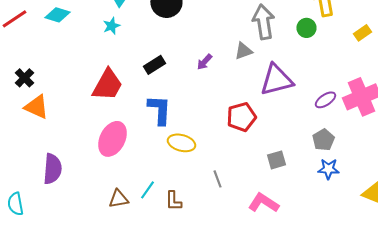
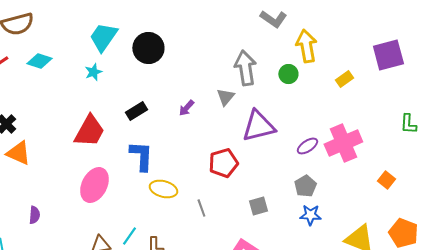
gray triangle: (243, 51) -> (225, 97), turned -30
purple semicircle: (52, 169) -> (34, 215), size x0.6
gray line: (217, 179) -> (201, 208), moved

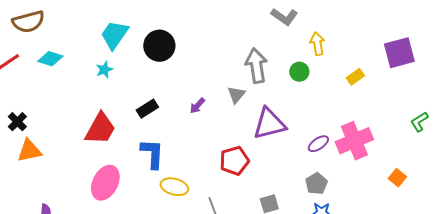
yellow arrow: (306, 46) -> (317, 44), size x0.7
green L-shape: (408, 124) -> (419, 122), turned 55
orange triangle: (18, 153) -> (29, 151), turned -36

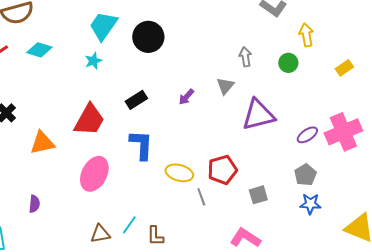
gray arrow: (256, 66) -> (245, 57), size x0.6
orange triangle: (29, 151) -> (42, 143), moved
red pentagon: (234, 161) -> (222, 170), moved
yellow ellipse: (174, 187) -> (179, 173), moved

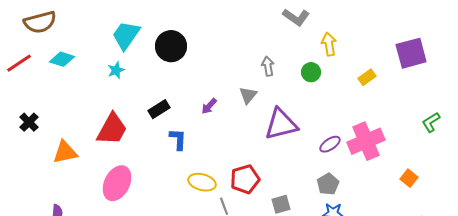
blue L-shape: (141, 145) -> (178, 139), moved, size x0.7

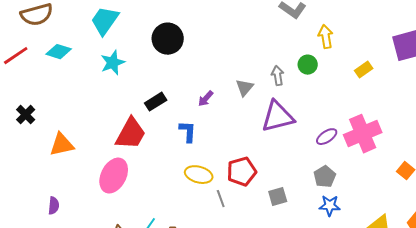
cyan trapezoid: (126, 35) -> (105, 21), moved
gray arrow: (268, 66) -> (278, 76), moved
cyan star: (116, 70) -> (113, 63), size x1.4
red trapezoid: (112, 129) -> (131, 134), moved
blue L-shape: (178, 139) -> (188, 132), moved

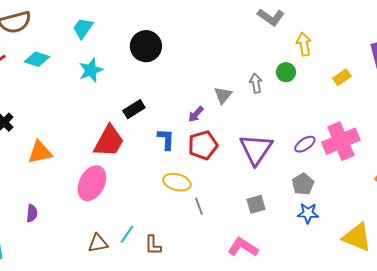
cyan trapezoid: (105, 21) -> (83, 28), size x0.7
purple arrow: (206, 99) -> (196, 114), moved
purple triangle: (278, 117) -> (256, 149), moved, turned -42
red pentagon: (242, 172) -> (203, 145), moved

